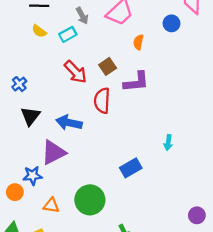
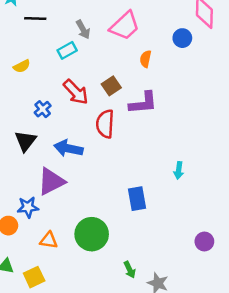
yellow semicircle: (39, 31) -> (22, 66), moved, turned -64
blue cross: (19, 84) -> (43, 109), moved
blue rectangle: (131, 168) -> (137, 199), turned -70
purple circle: (197, 215) -> (204, 242), moved

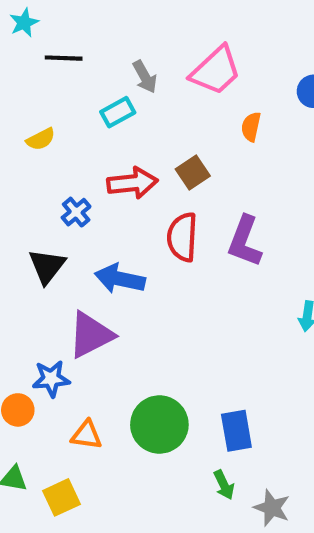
red arrow: (76, 92) -> (132, 183), turned -52
purple L-shape: (143, 103) -> (245, 241), moved, turned 116
blue rectangle: (137, 199) -> (236, 431), moved

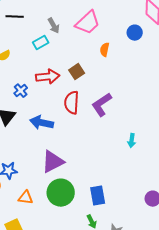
purple L-shape: (245, 241) -> (102, 105), turned 35
purple triangle: (91, 335) -> (53, 162), moved

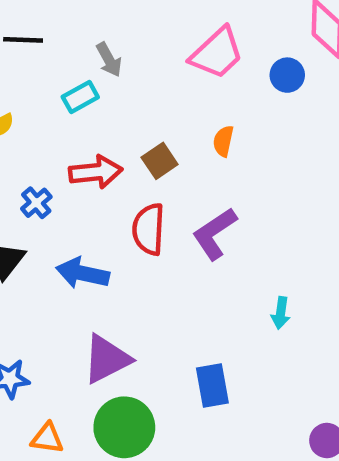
pink trapezoid: (88, 23) -> (217, 53), moved
orange semicircle: (105, 50) -> (223, 141), moved
blue rectangle: (98, 196) -> (212, 385), moved

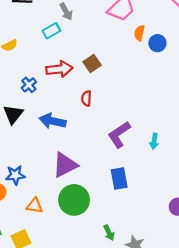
blue circle: (287, 75) -> (157, 43), moved
orange semicircle: (223, 141) -> (139, 33), moved
red semicircle: (149, 229) -> (86, 98), size x0.6
purple L-shape: (215, 234) -> (119, 135), moved

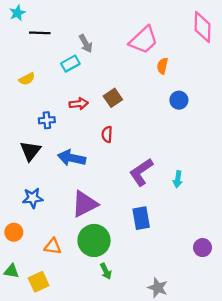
blue circle: (157, 43) -> (179, 100), moved
red arrow: (59, 69) -> (79, 104), size x0.7
blue cross: (29, 85) -> (47, 120), turned 35
blue star: (15, 175) -> (33, 198), moved
green arrow: (109, 233) -> (106, 271), moved

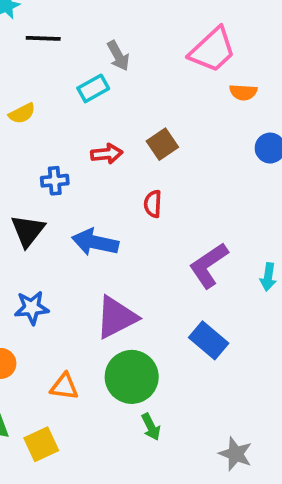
orange semicircle: (162, 66) -> (243, 92), turned -98
blue rectangle: (141, 218) -> (209, 340), turned -40

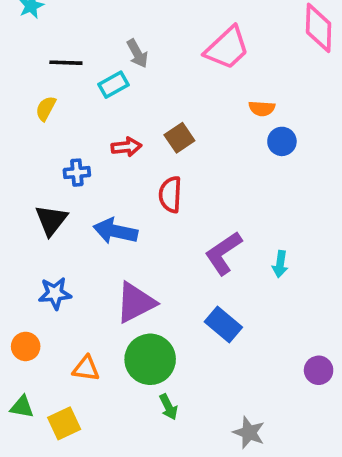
black line: (43, 38) -> (66, 63), moved
orange semicircle: (243, 92) -> (262, 108), moved
yellow semicircle: (22, 113) -> (46, 108), turned 145
red semicircle: (153, 204) -> (170, 195), size x1.4

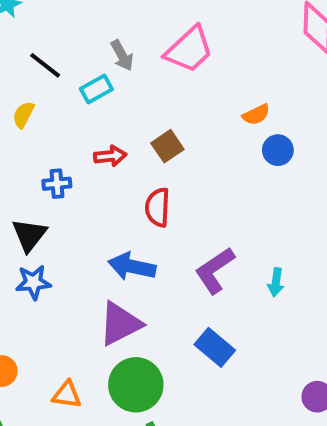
pink trapezoid: (227, 48) -> (189, 50), moved
black line: (66, 63) -> (45, 65), turned 36
orange semicircle: (262, 108) -> (256, 115), turned -30
blue arrow: (115, 231) -> (132, 266), moved
blue star: (55, 293) -> (33, 282), moved

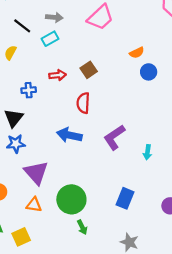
gray arrow: (122, 55) -> (54, 17), moved, turned -56
cyan arrow: (276, 282) -> (147, 152), moved
purple triangle: (120, 324) -> (36, 173), moved, turned -45
blue rectangle: (215, 347) -> (125, 198), moved, turned 72

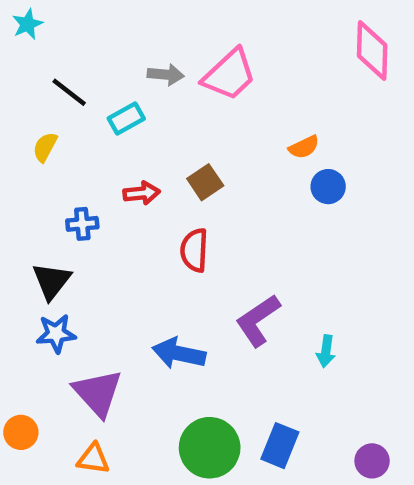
gray arrow: (54, 17) -> (166, 75), moved
blue arrow: (69, 135) -> (179, 353), moved
green circle: (71, 199) -> (210, 448), moved

